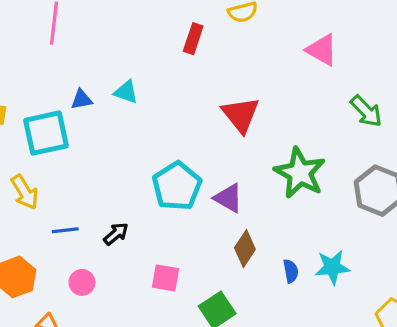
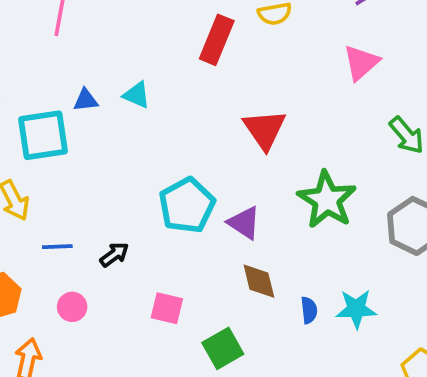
red rectangle: (193, 39) -> (217, 40), size x1.4
pink triangle: (322, 50) -> (361, 63), turned 45
brown diamond: (245, 249) -> (259, 281), turned -51

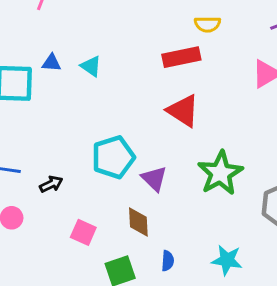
red rectangle: (217, 40) -> (181, 57), moved, turned 45
red triangle: (264, 129) -> (183, 111), turned -33
brown diamond: (259, 281) -> (138, 222), moved
blue semicircle: (309, 310) -> (168, 261), moved

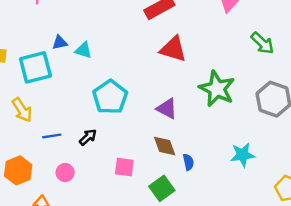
cyan triangle: (91, 66) -> (84, 50), moved
cyan pentagon: (113, 157) -> (110, 97), moved
blue semicircle: (168, 261) -> (188, 162), moved

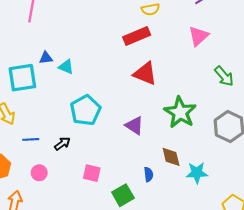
brown diamond: (165, 146) -> (171, 157), moved

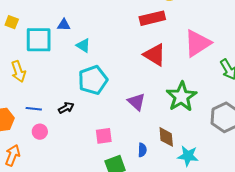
pink triangle: (199, 36) -> (198, 43), moved, size x1.4
cyan triangle: (66, 67) -> (83, 46), moved
blue line: (31, 139) -> (34, 109), moved
pink square: (92, 173) -> (104, 136), moved, turned -30

